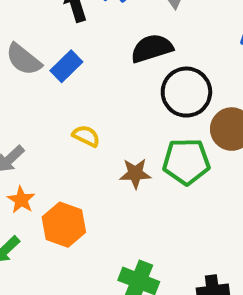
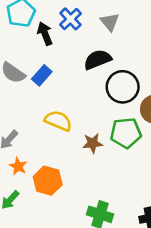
yellow semicircle: (86, 136) -> (58, 121), size x1.5

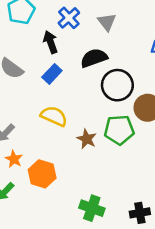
black arrow: (45, 34) -> (50, 42), moved
blue rectangle: (42, 75) -> (52, 74), moved
brown star: (93, 143) -> (87, 139), turned 30

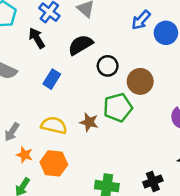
blue rectangle: (52, 74) -> (52, 79), moved
black circle: (117, 85) -> (108, 66), size x0.7
yellow semicircle: (54, 116) -> (54, 125), moved

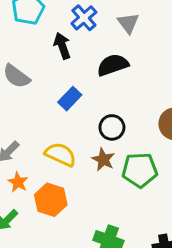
black circle: (108, 66) -> (112, 127), moved
green pentagon: (118, 108) -> (140, 170), moved

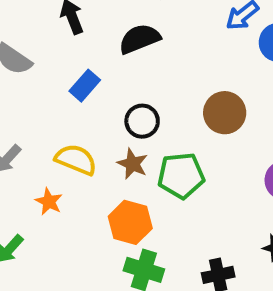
orange star: (18, 182) -> (49, 202), moved
orange hexagon: (51, 200) -> (130, 222), moved

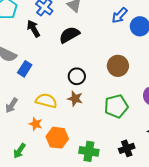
blue rectangle: (85, 86) -> (25, 69), moved
green pentagon: (181, 176) -> (116, 106), moved
orange hexagon: (130, 222) -> (57, 138), moved

